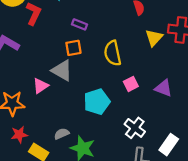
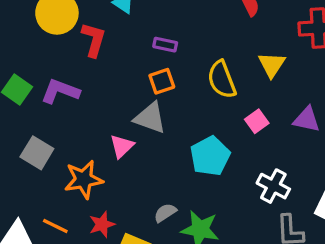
yellow triangle: (154, 38) -> (272, 65), moved

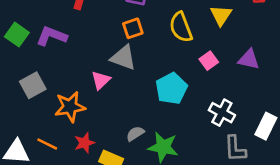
gray square: (37, 153) -> (33, 85), turned 30

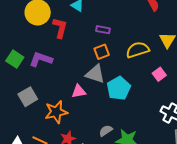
yellow semicircle: (181, 27) -> (138, 50), turned 95
pink triangle: (101, 80) -> (79, 91), turned 35
cyan pentagon: (171, 88) -> (119, 88), moved

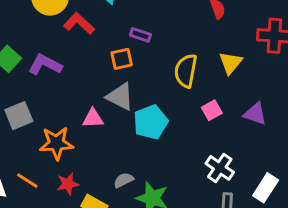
red L-shape: (60, 28) -> (79, 23), turned -70
yellow semicircle: (138, 50) -> (186, 71), turned -70
orange square: (102, 52) -> (122, 59), moved

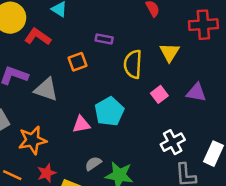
purple rectangle: (140, 35) -> (104, 39), moved
gray triangle: (120, 97) -> (46, 89), moved
pink triangle: (93, 118) -> (81, 124), moved
white cross: (220, 168) -> (173, 142), turned 35

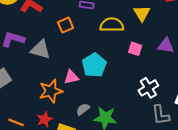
yellow semicircle: (133, 64) -> (112, 25), turned 90
pink square: (159, 94) -> (135, 49), turned -32
orange star: (32, 140) -> (51, 91), moved

